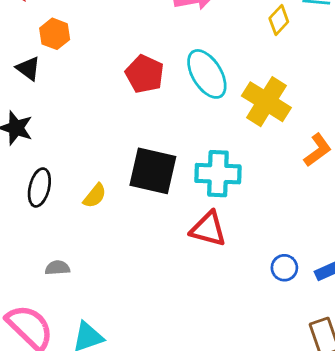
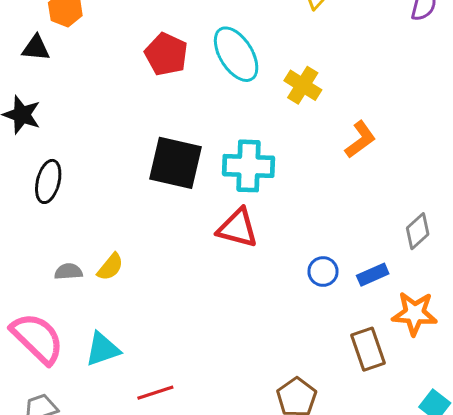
black triangle: (28, 68) -> (36, 48), turned -32
yellow cross: (266, 102) -> (303, 85), size x0.7
yellow semicircle: (95, 196) -> (110, 267), moved

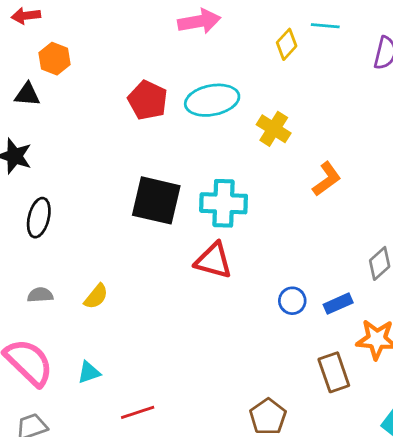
cyan ellipse: (236, 54) -> (212, 100), turned -69
gray semicircle: (68, 272) -> (40, 295), moved
cyan triangle: (103, 349) -> (89, 372), size x0.7

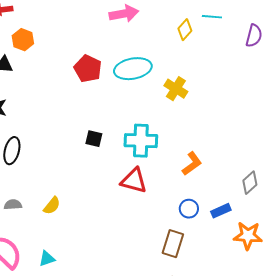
orange L-shape: (327, 179) -> (192, 164), moved
black square: (156, 200) -> (94, 139), size x0.5
brown rectangle: (334, 372) -> (173, 244), moved, turned 36

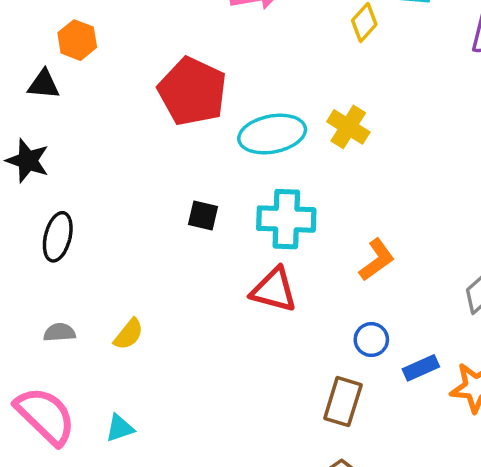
red pentagon: (88, 69) -> (192, 91), size x1.4
cyan ellipse: (133, 69) -> (272, 134), moved
blue rectangle: (221, 211) -> (421, 368), moved

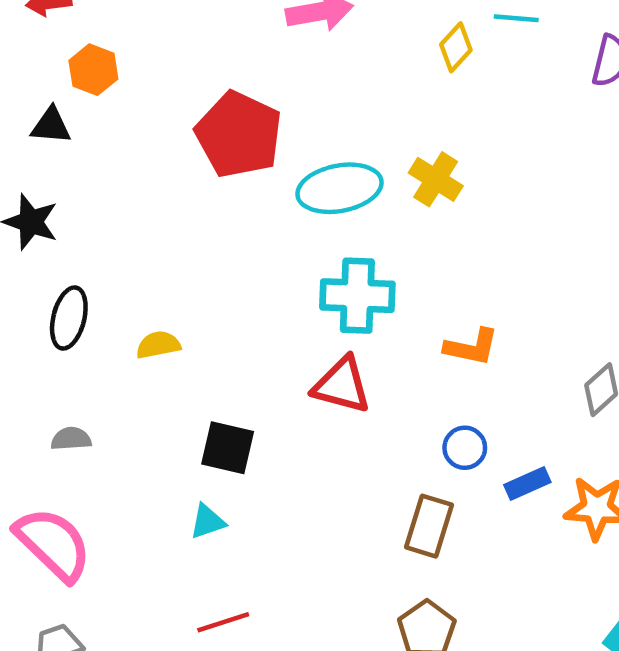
black square: (203, 216) -> (228, 448), moved, size x1.4
orange L-shape: (377, 260) -> (471, 347), turned 48
yellow semicircle: (129, 334) -> (158, 345), moved, turned -140
cyan triangle: (120, 428) -> (208, 522), moved

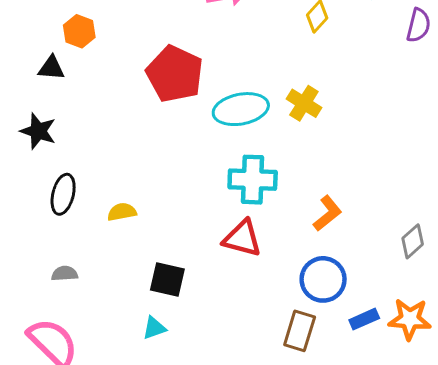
orange L-shape: (471, 347) -> (327, 213), turned -51
blue circle: (465, 448) -> (323, 279), size x1.6
blue rectangle: (527, 484) -> (364, 319), moved

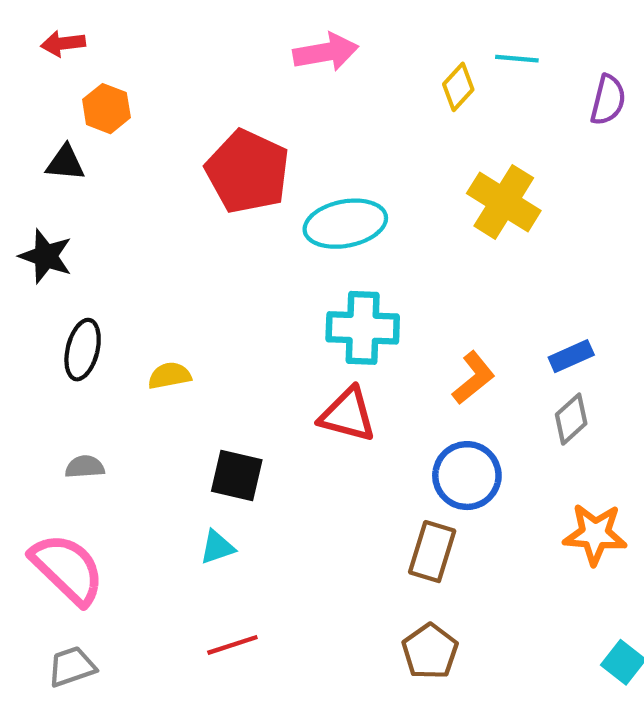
yellow cross: (304, 103) -> (504, 202), moved, size x1.4
gray diamond: (413, 241) -> (571, 419), moved
blue rectangle: (364, 319) -> (571, 356), moved

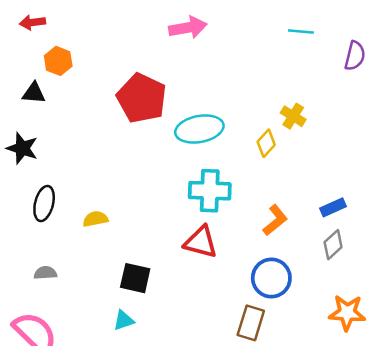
yellow diamond: (458, 87) -> (266, 143), moved
yellow cross: (504, 202) -> (293, 116), size x0.6

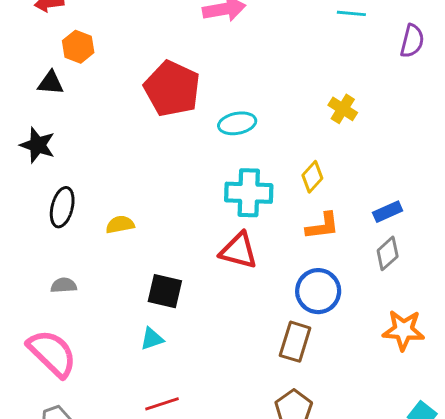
cyan ellipse: (199, 129) -> (237, 123), size x0.7
yellow diamond: (266, 143) -> (312, 177), moved
orange L-shape: (275, 220) -> (322, 226), turned 32

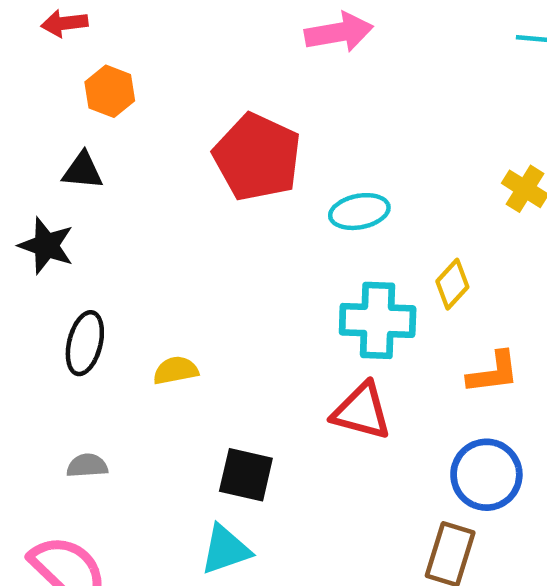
black triangle: (51, 83) -> (83, 171), moved
yellow diamond: (312, 177) -> (452, 284), moved
cyan triangle: (152, 339) -> (226, 550), size x1.4

